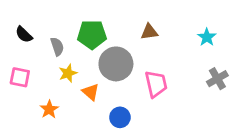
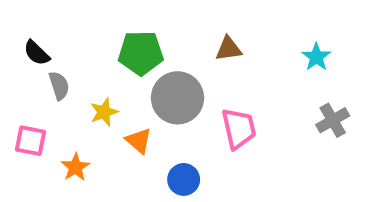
gray semicircle: (57, 47) -> (59, 86), moved
pink square: (20, 77) -> (30, 141), moved

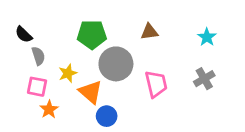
gray cross: (333, 120) -> (204, 79), moved
pink square: (30, 141) -> (37, 87), moved
orange triangle: (139, 141) -> (91, 92), size x1.4
blue circle: (184, 179) -> (107, 116), moved

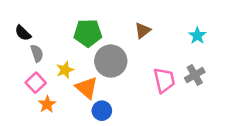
brown triangle: (149, 32) -> (143, 30), turned -30
pink trapezoid: (156, 84) -> (164, 80), moved
pink square: (37, 87) -> (36, 83), turned 36

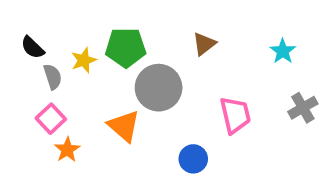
yellow star: (65, 70) -> (84, 60), moved
gray cross: (195, 75) -> (303, 108), moved
blue circle: (102, 111) -> (193, 159), moved

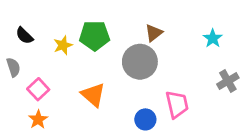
gray semicircle: (53, 77) -> (13, 67), moved
gray circle: (159, 88) -> (140, 62), moved
pink trapezoid: (235, 115) -> (177, 104), moved
orange star: (67, 150) -> (38, 119), moved

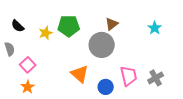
gray cross: (228, 81) -> (156, 78), moved
orange triangle: (93, 95) -> (80, 74), moved

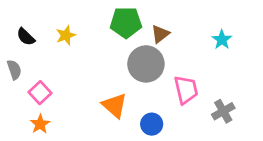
green pentagon: (69, 26) -> (126, 22), moved
yellow star: (46, 33) -> (66, 35), moved
pink trapezoid: (129, 76) -> (186, 90), moved

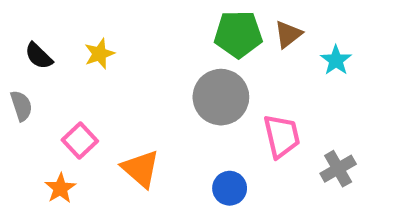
green pentagon: (126, 22) -> (238, 34), moved
brown triangle: (160, 34) -> (288, 34), moved
pink square: (40, 93) -> (80, 140), moved
orange triangle: (114, 105) -> (141, 169), moved

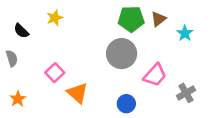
yellow star: (99, 54) -> (55, 18), moved
pink trapezoid: (282, 136) -> (155, 75), turned 55
pink square: (80, 140) -> (55, 73), moved
orange star: (60, 188) -> (18, 99), moved

